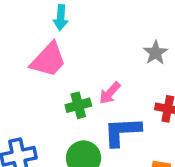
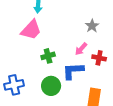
pink arrow: (110, 93) -> (81, 49), moved

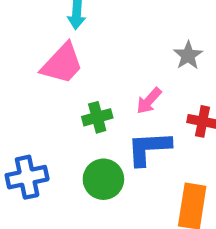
pink arrow: (81, 49) -> (149, 101), moved

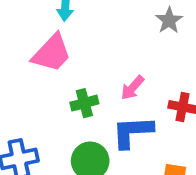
gray star: (188, 55) -> (169, 20), moved

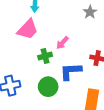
pink arrow: (132, 88) -> (62, 43), moved

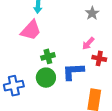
pink arrow: (62, 43) -> (88, 43), moved
green circle: (48, 87) -> (46, 78), moved

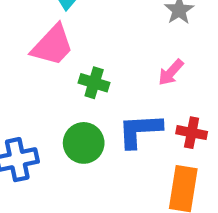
green cross: (48, 56) -> (94, 83), moved, turned 32
red cross: (99, 58) -> (192, 133), moved

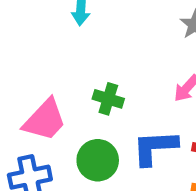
pink trapezoid: (53, 45) -> (45, 120), moved

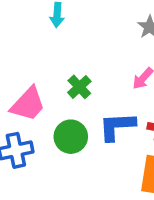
green cross: (108, 99) -> (79, 87), turned 30

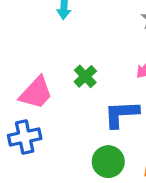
green circle: (71, 137) -> (108, 162), moved

